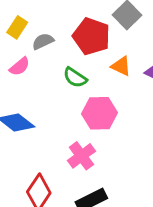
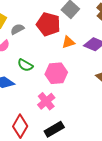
orange triangle: (121, 66) -> (68, 42), turned -40
green semicircle: (75, 78) -> (25, 65), moved

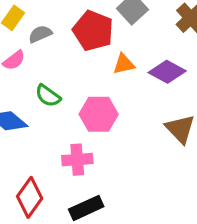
pink cross: (46, 101) -> (77, 160), turned 30

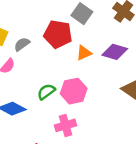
green semicircle: (48, 96) -> (46, 92), moved, turned 120

